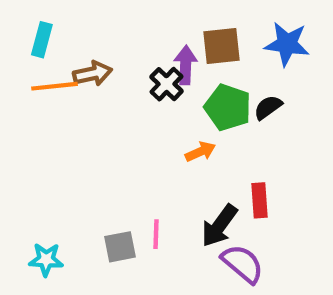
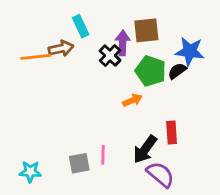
cyan rectangle: (42, 40) -> (81, 26), moved, turned -40
blue star: (287, 44) -> (190, 51), moved

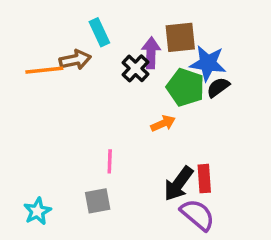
blue star: (190, 51) -> (208, 63), moved
red rectangle: (172, 132) -> (204, 179), moved
pink line: (103, 155) -> (110, 161), moved
cyan star: (30, 172) -> (37, 211), turned -30

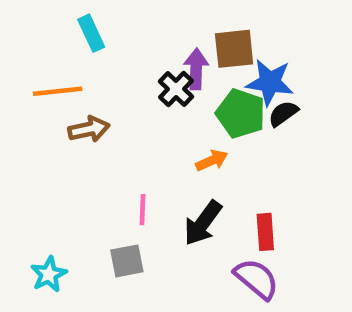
cyan rectangle: (99, 32) -> (91, 33), moved
brown arrow: (75, 60) -> (89, 129), moved
black arrow: (179, 184) -> (203, 223), moved

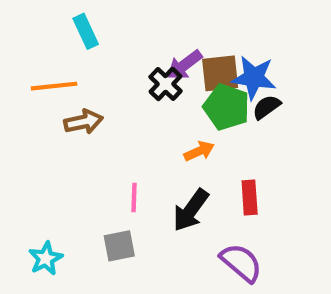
brown square: (234, 49) -> (220, 73), moved
purple arrow: (196, 69) -> (184, 65), turned -129
red rectangle: (265, 232) -> (250, 197), moved

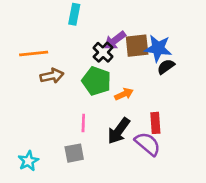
cyan rectangle: (86, 31) -> (74, 14), moved, turned 36
green pentagon: (226, 107) -> (96, 81), moved
purple semicircle: (241, 263) -> (148, 144), moved

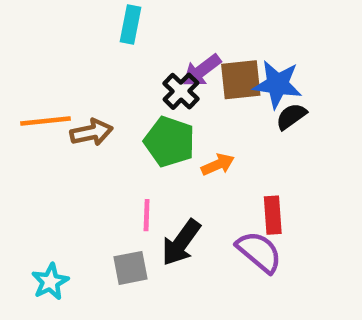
orange line: (34, 54) -> (46, 121), moved
black arrow: (119, 131) -> (181, 243), moved

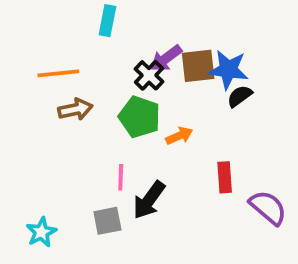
orange line: (46, 121) -> (58, 73), moved
purple semicircle: (259, 252) -> (268, 208), moved

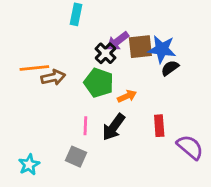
orange line: (58, 73) -> (34, 68), moved
black arrow: (149, 200) -> (114, 127), moved
gray square: (107, 221) -> (76, 157), turned 35

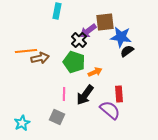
brown square: (140, 47) -> (105, 22), moved
purple semicircle: (190, 147) -> (110, 110), moved

